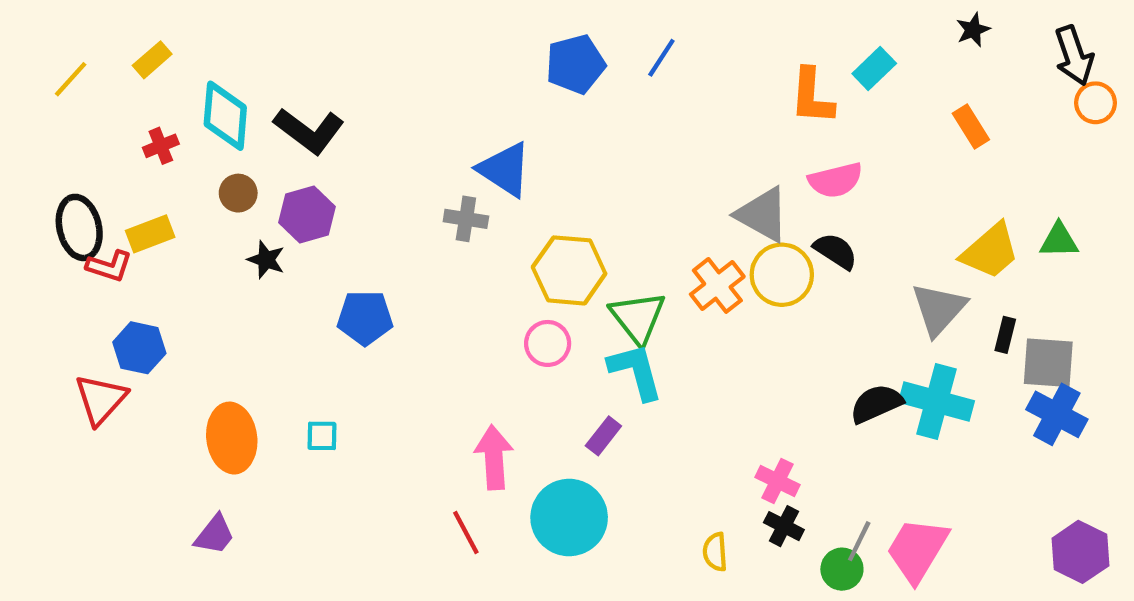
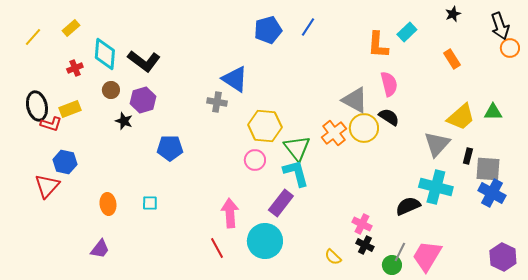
pink semicircle: (836, 180) -> (389, 84), turned -90
black semicircle: (876, 404) -> (408, 206), moved
purple rectangle: (603, 436) -> (281, 203), size x1.5
orange ellipse: (232, 438) -> (108, 204), size x0.7
yellow semicircle: (715, 552) -> (333, 257), turned -42

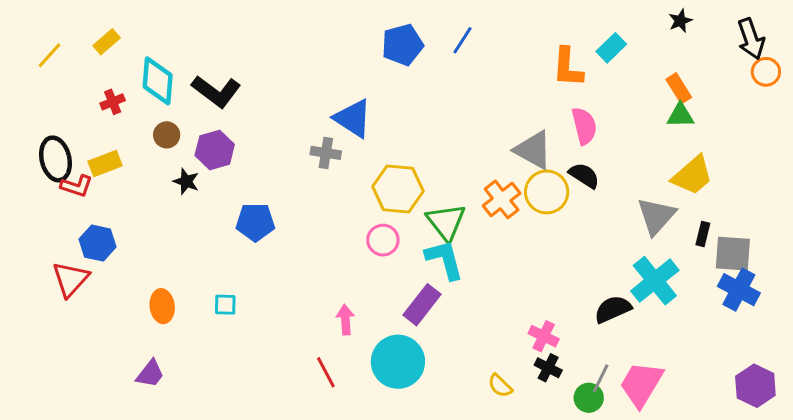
green triangle: (493, 112) -> (680, 115), moved
cyan cross: (436, 187) -> (655, 281), turned 36
pink arrow: (230, 213) -> (345, 320), size x0.7

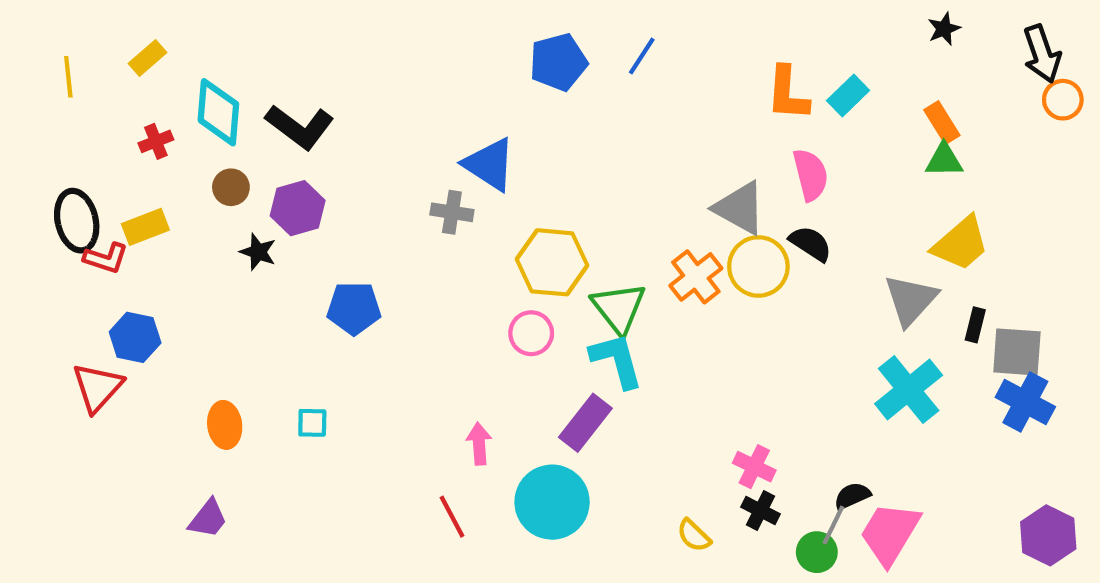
cyan rectangle: (611, 48) -> (848, 96), moved
yellow line: (49, 55) -> (68, 77), turned -48
black semicircle: (613, 309) -> (852, 496), moved, size x0.7

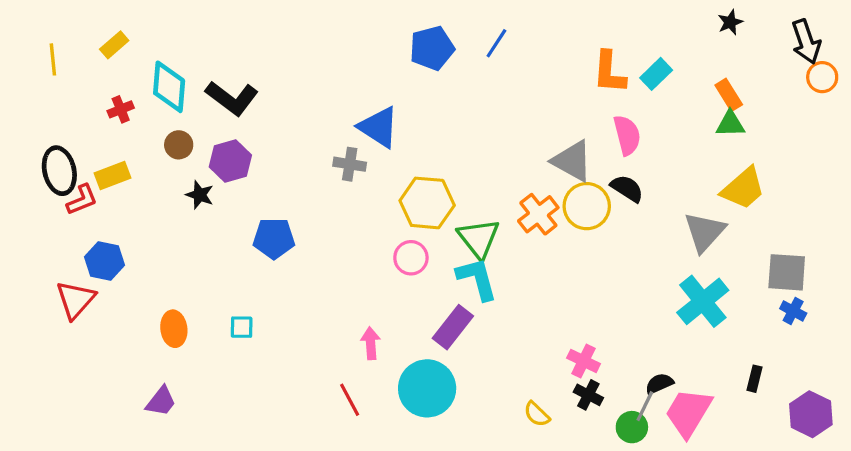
red L-shape: (106, 258) -> (82, 200), turned -40
black rectangle: (975, 325) -> (754, 379), moved
blue cross: (1025, 402) -> (793, 311), size x0.6

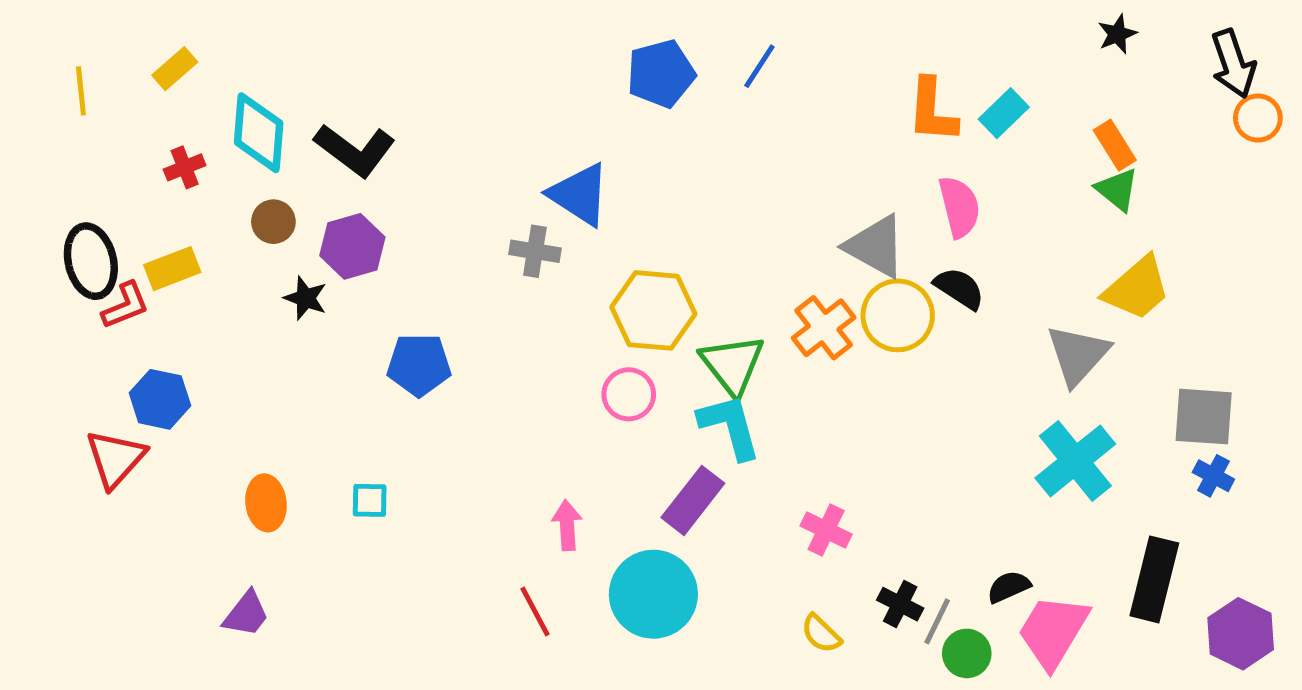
green triangle: (730, 124) -> (1117, 190), turned 40
pink cross: (584, 361) -> (826, 530), moved
black rectangle: (754, 379) -> (1154, 579), size x2.0
gray line: (645, 406) -> (937, 621), moved

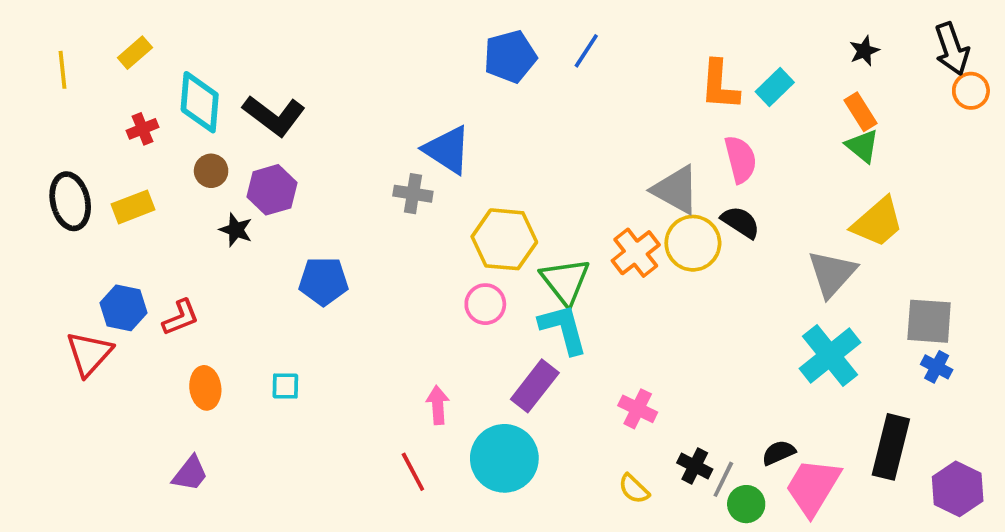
black star: (1117, 34) -> (864, 51), moved
red L-shape: (125, 306) -> (181, 317), moved

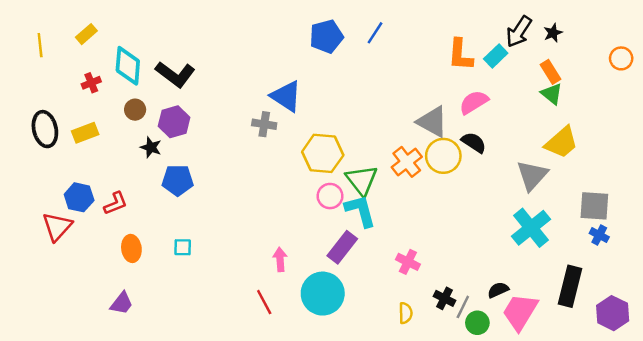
black arrow: (952, 49) -> (519, 32), moved, turned 52
pink semicircle: (740, 159) -> (474, 102), turned -108
blue pentagon: (323, 281) -> (178, 180), moved
pink circle: (485, 304) -> (330, 196), moved
yellow semicircle: (634, 489) -> (406, 313), turned -135

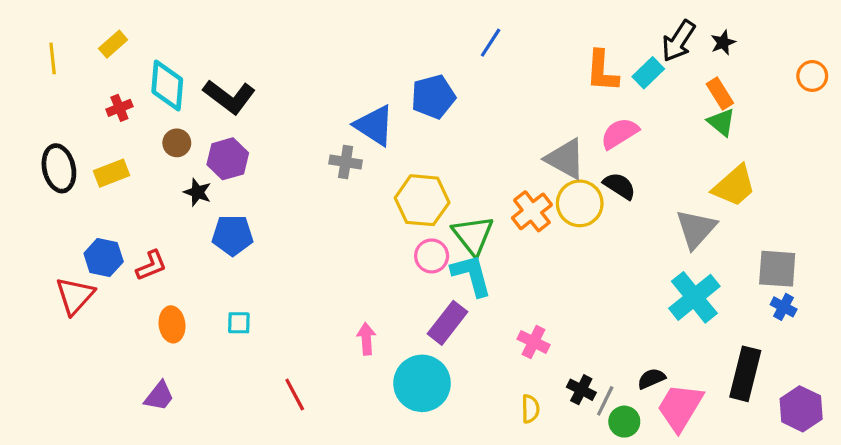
blue pentagon: (326, 36) -> (433, 97), moved
red line: (264, 302) -> (295, 395), moved

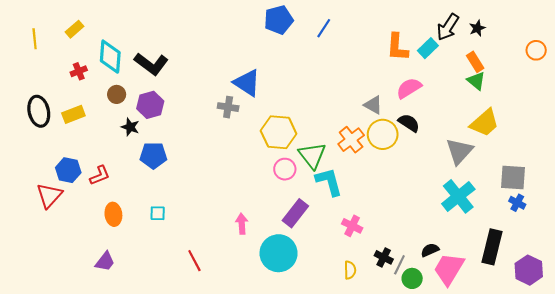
blue pentagon: (433, 97) -> (279, 20), moved
gray triangle: (565, 159) -> (373, 105), size x0.7
cyan L-shape: (471, 275) -> (329, 182), moved

